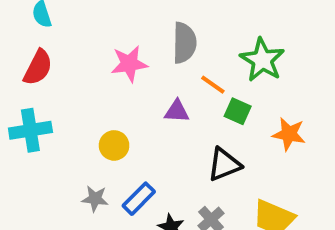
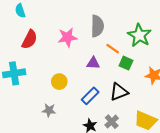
red semicircle: (38, 68) -> (29, 39), moved
blue rectangle: (139, 199) -> (90, 96), moved

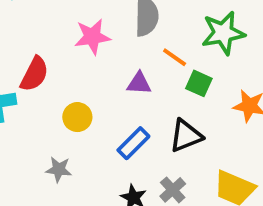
green star: (139, 35) -> (223, 33), turned 30
red semicircle: (29, 39) -> (34, 74), moved

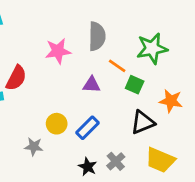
yellow circle: (77, 117) -> (57, 124), moved
black triangle: (186, 136) -> (143, 122), moved

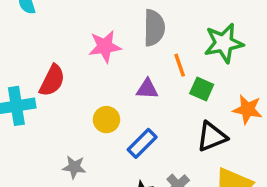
orange line: (117, 66) -> (180, 65), turned 36
yellow circle: (57, 124) -> (106, 120), moved

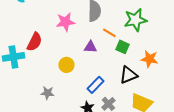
orange line: (180, 65) -> (109, 33), turned -40
blue rectangle: (142, 143) -> (95, 85), moved

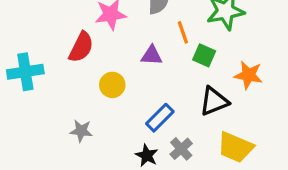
orange line: (109, 33) -> (183, 32), turned 40
red semicircle: (34, 42) -> (81, 47), moved

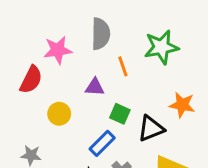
green square: (204, 55) -> (120, 114), moved

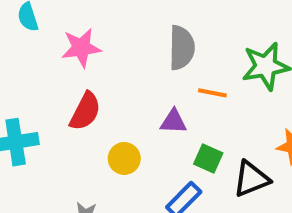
pink star: (58, 50) -> (81, 48), moved
orange line: (123, 66) -> (212, 93), turned -60

